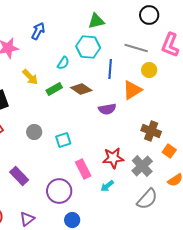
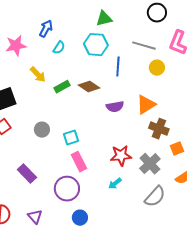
cyan semicircle: (63, 63) -> (59, 48), moved
orange triangle: (132, 90) -> (146, 105), moved
orange square: (169, 151) -> (177, 149), turned 32
pink rectangle: (83, 169) -> (79, 162), moved
purple triangle: (27, 219) -> (35, 217), turned -35

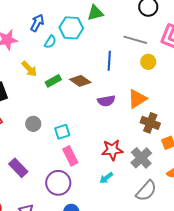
cyan hexagon: (96, 45) -> (71, 28), moved

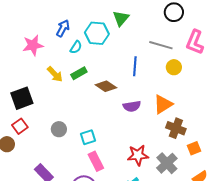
green triangle: (95, 13) -> (121, 18), turned -36
green rectangle: (53, 81) -> (79, 73), moved

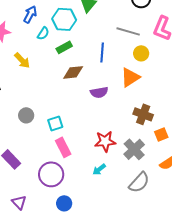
green rectangle: (79, 73) -> (64, 47), moved
brown diamond: (106, 86) -> (73, 72), turned -40
orange triangle: (163, 104) -> (130, 77), moved

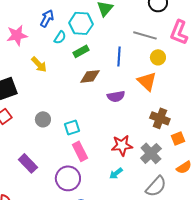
orange triangle: (130, 77) -> (147, 81), turned -45

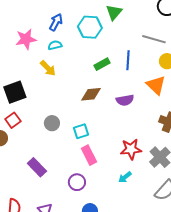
cyan semicircle: (60, 37) -> (55, 45), moved, turned -136
green rectangle: (81, 51) -> (102, 64), moved
brown diamond: (90, 76) -> (91, 94), moved
purple circle: (68, 178) -> (77, 182), size x0.7

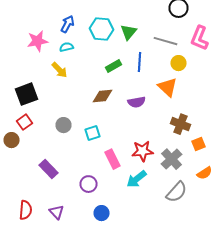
green triangle: (114, 12) -> (128, 32), moved
pink rectangle: (89, 155) -> (112, 159), moved
cyan arrow: (125, 177) -> (136, 179), size x1.5

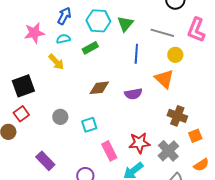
green rectangle: (114, 66) -> (90, 48), moved

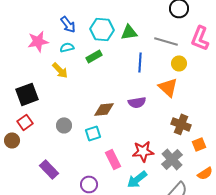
blue arrow: (64, 16) -> (68, 24), turned 114
green triangle: (125, 24) -> (129, 32), turned 42
brown diamond: (99, 88) -> (104, 109), moved

